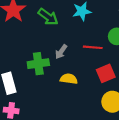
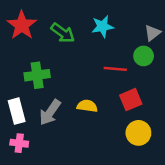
gray arrow: (61, 52) -> (50, 112), moved, size x1.5
green cross: (38, 64) -> (37, 75), moved

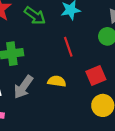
red line: (115, 69) -> (68, 47), moved, turned 66

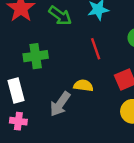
gray arrow: (23, 87) -> (60, 104), moved

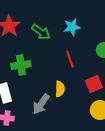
yellow semicircle: (83, 86) -> (60, 89), turned 84

